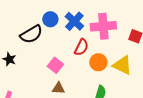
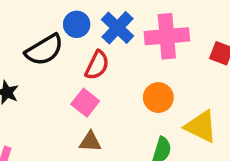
red semicircle: (81, 47) -> (97, 65), moved
yellow triangle: (122, 65) -> (201, 126), moved

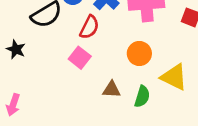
brown triangle: (90, 142) -> (112, 90), moved

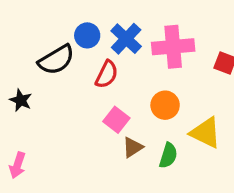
pink square: (80, 58) -> (116, 120), moved
brown triangle: (112, 90) -> (133, 147), turned -36

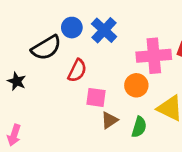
pink cross: (173, 47) -> (154, 56), moved
red semicircle: (107, 74) -> (77, 71), moved
pink square: (116, 120) -> (96, 97), turned -30

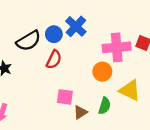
blue circle: (72, 28) -> (54, 34), moved
pink square: (96, 97) -> (65, 97), moved
brown triangle: (109, 120) -> (80, 112), moved

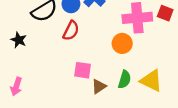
yellow triangle: (130, 90) -> (151, 81), moved

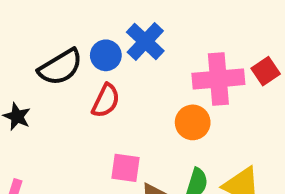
red square: (165, 13) -> (266, 71), turned 35

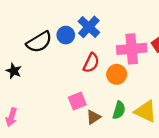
red semicircle: (106, 101) -> (91, 63), moved
pink square: (126, 168) -> (77, 101), turned -30

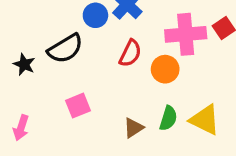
black semicircle: (39, 42) -> (65, 49), moved
pink square: (77, 101) -> (78, 106), moved

